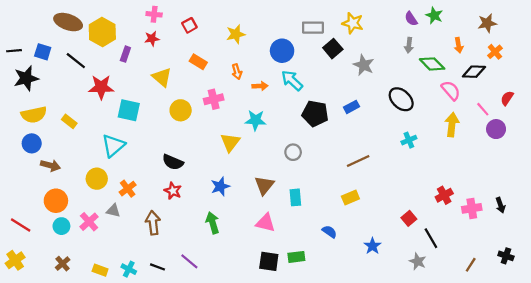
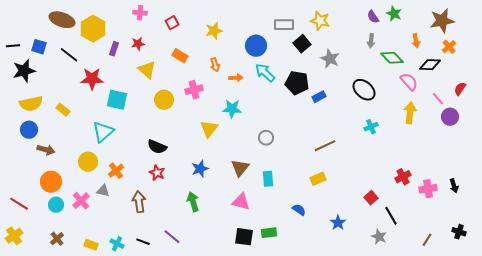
brown star: (487, 23) -> (442, 21), size x1.4
red star: (152, 39) -> (138, 44), moved
black pentagon: (315, 114) -> (297, 83), moved

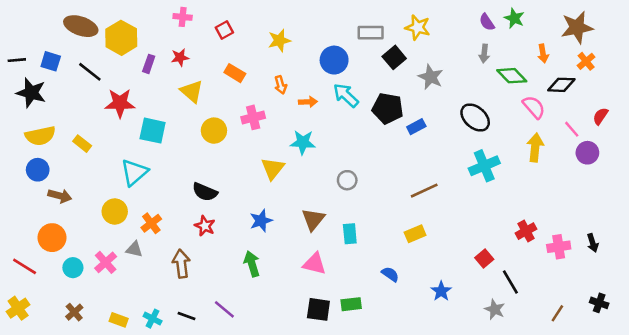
black star: (24, 71) -> (31, 93), turned 30
cyan cross: (371, 127) -> (484, 166), size x1.6
orange circle: (51, 182) -> (52, 238), moved

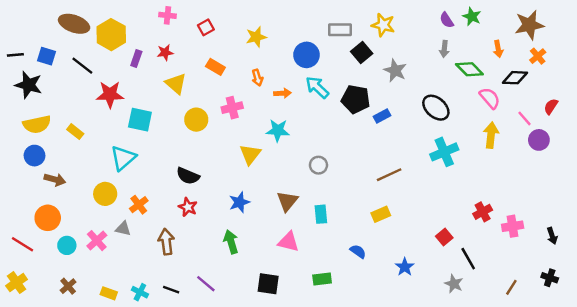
black arrow: (593, 243) -> (552, 236), moved
black square: (318, 309) -> (268, 284), moved

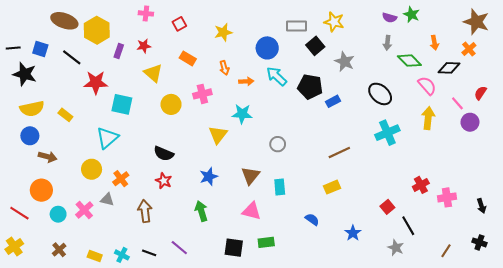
purple semicircle: (447, 20) -> (389, 18), turned -40
brown star: (529, 25) -> (476, 22), moved, turned 30
green rectangle: (322, 279) -> (266, 242), moved

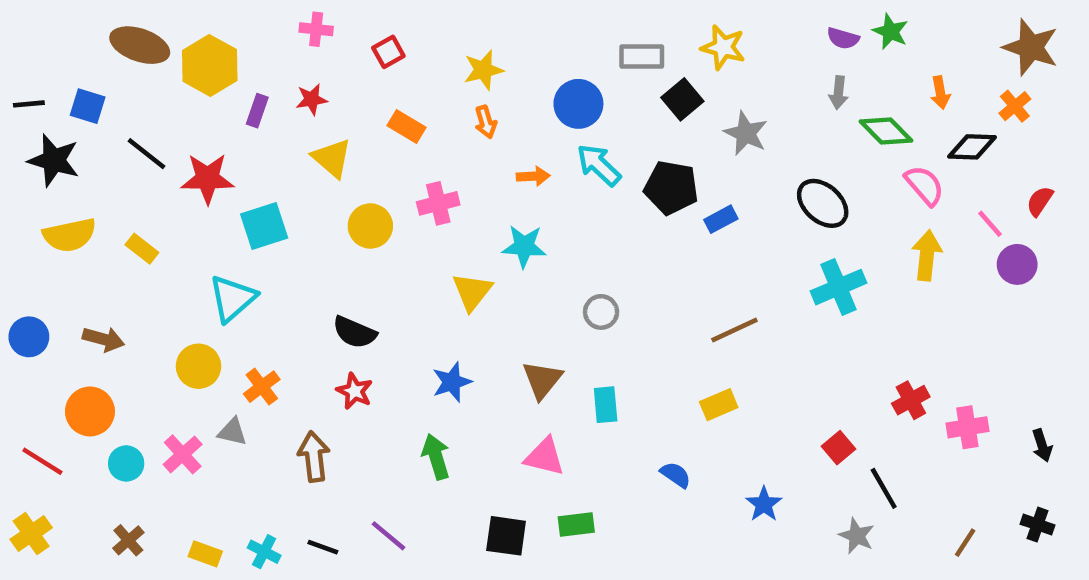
black line: (72, 57) -> (146, 154), moved
orange arrow: (224, 68) -> (486, 122), moved
cyan square: (122, 104) -> (264, 226), turned -30
blue circle: (30, 136) -> (29, 337), moved

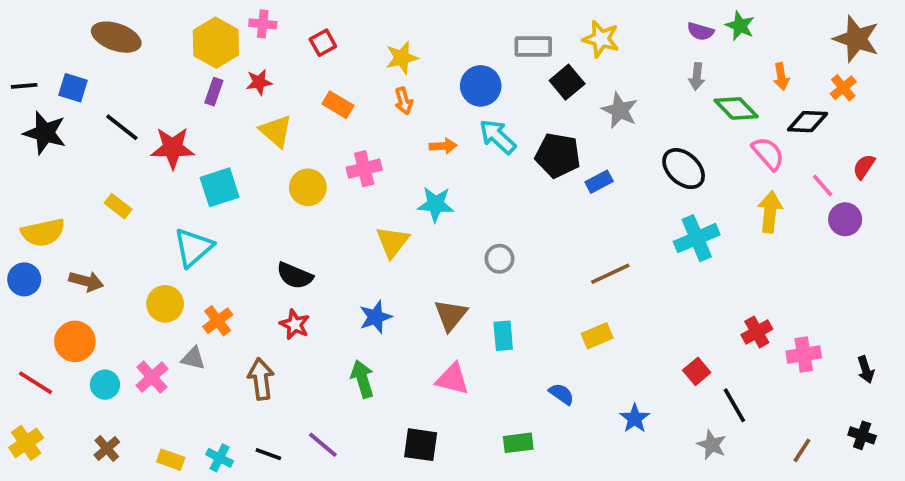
yellow hexagon: (210, 65) -> (216, 43), moved
yellow semicircle: (70, 235) -> (43, 232), moved
green rectangle: (576, 525) -> (518, 443), moved

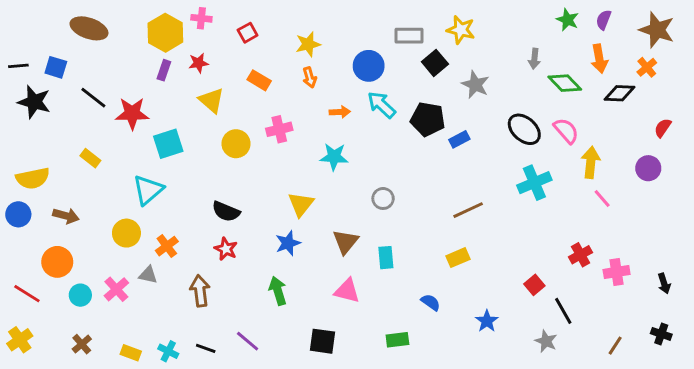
purple semicircle: (700, 31) -> (604, 20), moved, turned 96
orange arrow: (781, 76) -> (599, 59), size x1.4
pink semicircle: (768, 154) -> (566, 131), moved
pink line: (823, 185) -> (602, 198), moved
yellow triangle: (392, 242) -> (301, 204), moved

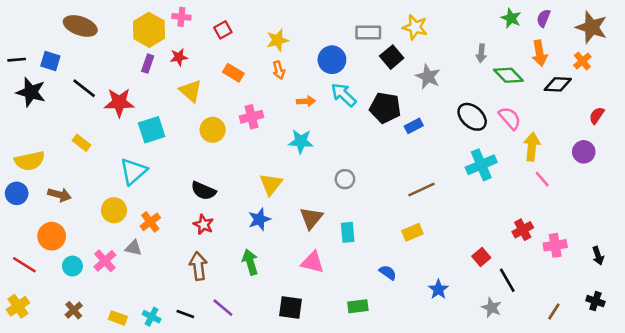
brown arrow: (200, 291) -> (198, 266), moved

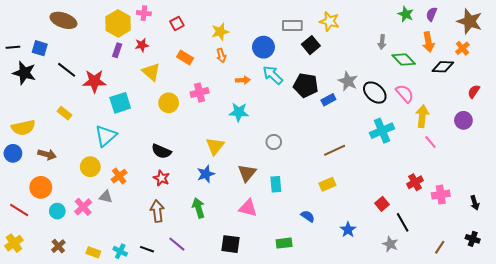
gray star: (428, 77) -> (348, 81), moved

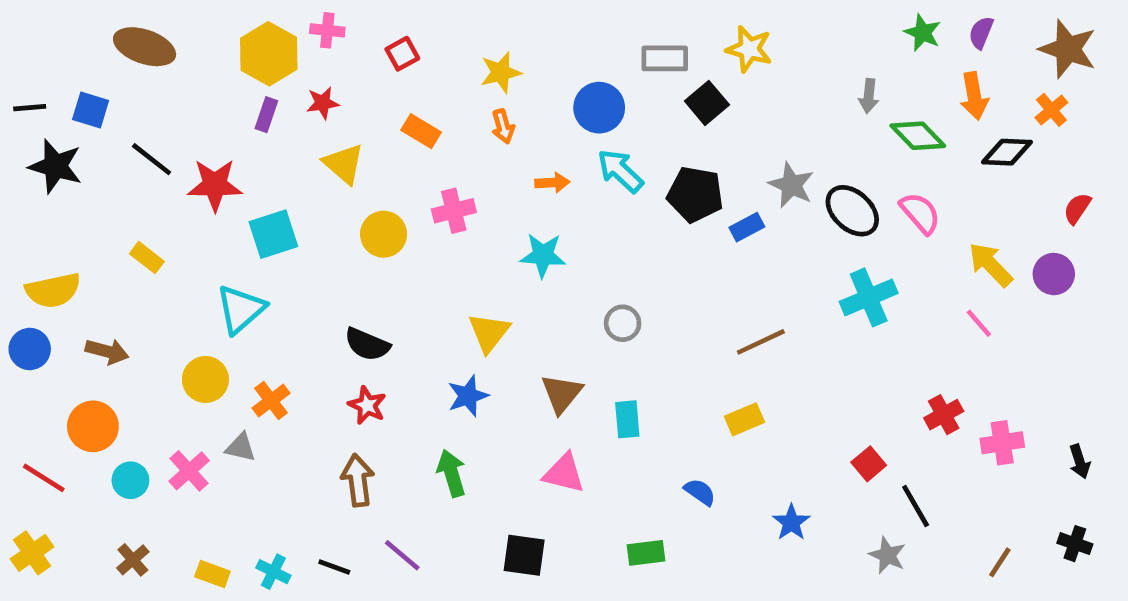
yellow arrow: (422, 116) -> (991, 265), moved, turned -50

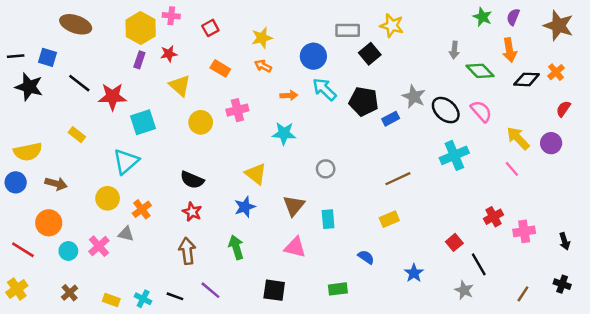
orange cross: (1051, 110) -> (556, 72), moved
orange arrow: (503, 126) -> (263, 66), turned 133
yellow triangle: (489, 333) -> (256, 174), turned -30

